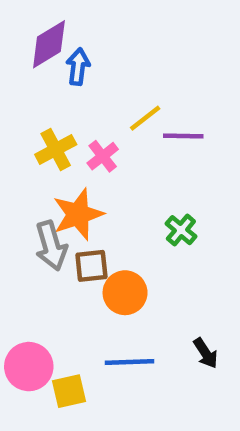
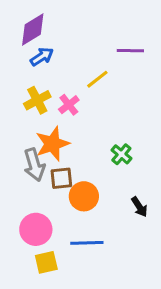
blue arrow: (78, 67) -> (42, 57), moved, turned 50
purple line: (183, 136) -> (130, 51), moved
black arrow: (206, 353) -> (139, 207), moved
pink circle: (29, 367) -> (36, 229), moved

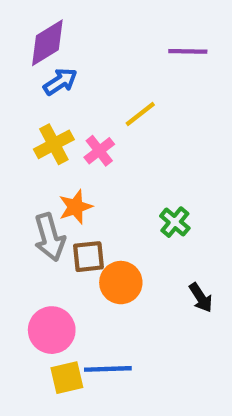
purple line: (130, 51) -> (188, 51), moved
orange star: (52, 144) -> (75, 207), size x0.7
blue line: (87, 243) -> (108, 369), moved

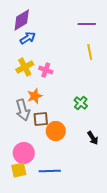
yellow line: (140, 114) -> (90, 52), moved, turned -63
pink cross: (99, 151) -> (46, 70), turned -32
yellow square: (67, 378) -> (19, 170), moved

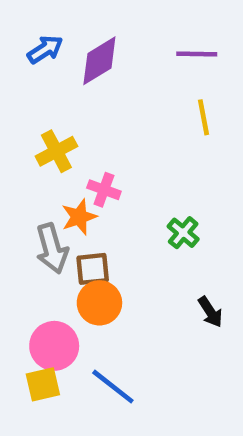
purple diamond: (22, 20) -> (99, 61), moved
blue arrow: (28, 38) -> (45, 49), moved
pink cross: (46, 70) -> (104, 190), moved
orange circle: (56, 131) -> (99, 303), moved
blue line: (50, 171) -> (113, 387), turned 40

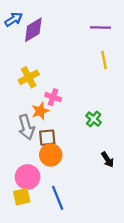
blue arrow: (45, 49) -> (14, 19), moved
purple diamond: (99, 61) -> (33, 30), moved
blue line: (113, 387) -> (58, 198), turned 30

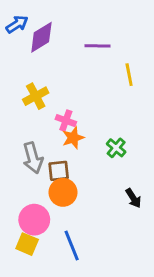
purple line: (101, 27) -> (97, 46), moved
orange star: (40, 111) -> (73, 138), moved
yellow square: (22, 197) -> (27, 244), turned 36

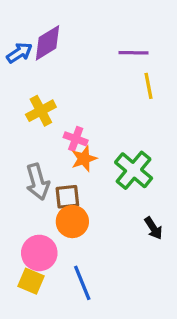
blue arrow: (17, 24) -> (19, 53), moved
purple line: (97, 46) -> (134, 53), moved
green cross: (116, 148) -> (134, 170), size x1.6

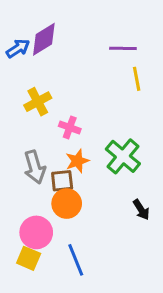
orange star: (84, 159) -> (77, 161), moved

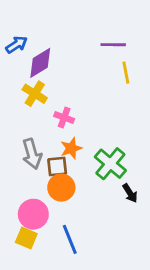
purple diamond: (44, 39) -> (40, 63), moved
yellow cross: (38, 102) -> (35, 94), turned -30
green cross: (123, 156) -> (110, 164), moved

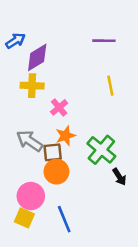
yellow line: (126, 73) -> (110, 86), moved
yellow cross: (35, 94) -> (32, 86), turned -30
pink cross: (64, 117) -> (59, 107), turned 30
gray arrow: (32, 154) -> (30, 141), turned 140

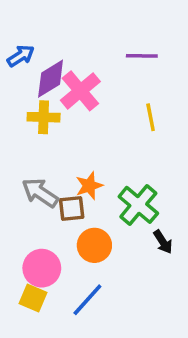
pink cross: (59, 107) -> (80, 91), moved, size x1.6
orange circle: (56, 172) -> (94, 245), moved
blue line: (64, 219) -> (87, 300), turned 64

